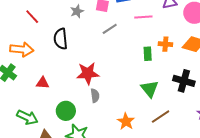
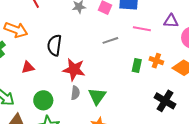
gray line: (110, 29) -> (110, 40), moved
black semicircle: (61, 39) -> (55, 45), moved
red triangle: (43, 83) -> (28, 67), turned -32
green triangle: (150, 89) -> (97, 96), moved

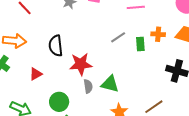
gray line: (110, 40) -> (118, 37), moved
green triangle: (97, 96) -> (110, 84), turned -36

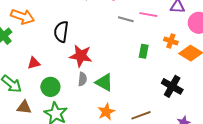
orange cross: (158, 34) -> (171, 41), moved
gray line: (118, 37) -> (126, 19), moved, turned 35
red triangle: (36, 74) -> (34, 63), moved

